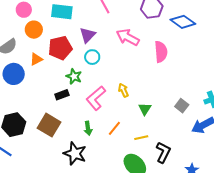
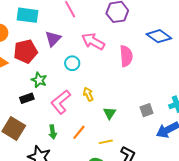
blue diamond: (183, 22) -> (159, 36), moved
cyan circle: (92, 57) -> (72, 63), moved
gray square: (182, 106) -> (147, 110), turned 32

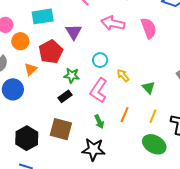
cyan circle: (72, 63) -> (100, 60), moved
yellow line: (106, 142) -> (153, 116), turned -40

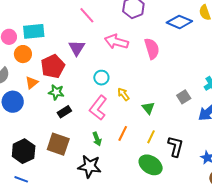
cyan rectangle: (43, 16) -> (34, 31), moved
green star: (72, 75) -> (56, 92), moved

